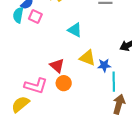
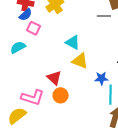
cyan semicircle: (18, 15) -> (18, 47), moved, turned 49
yellow triangle: (87, 58) -> (80, 61), moved

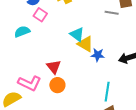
yellow triangle: (80, 61) -> (85, 44), moved
blue star: (101, 78) -> (98, 55), moved

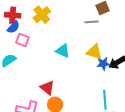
yellow triangle: (85, 44) -> (94, 52), moved
blue star: (98, 55) -> (103, 64), moved

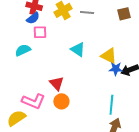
gray line: (92, 22) -> (87, 13), moved
pink square: (23, 40) -> (40, 32), turned -32

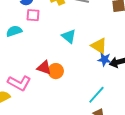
red triangle: (57, 83) -> (44, 68), turned -35
orange circle: (61, 101) -> (56, 71), moved
cyan line: (111, 105) -> (96, 95), turned 30

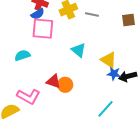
pink square: (33, 15) -> (43, 29), size x1.6
cyan semicircle: (14, 31) -> (22, 55), moved

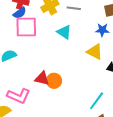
cyan triangle: (78, 50) -> (64, 32), moved
blue star: (114, 74) -> (102, 30), moved

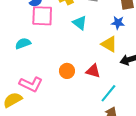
red triangle: (42, 78) -> (93, 71), moved

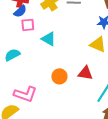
pink square: (42, 16) -> (28, 25), size x0.6
cyan triangle: (80, 23) -> (49, 39), moved

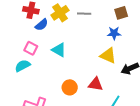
blue semicircle: (20, 11) -> (42, 25), moved
pink square: (28, 25) -> (31, 48), moved, turned 32

